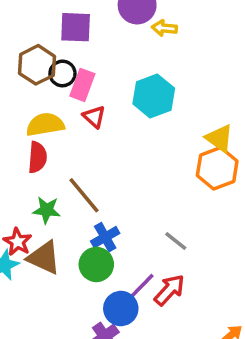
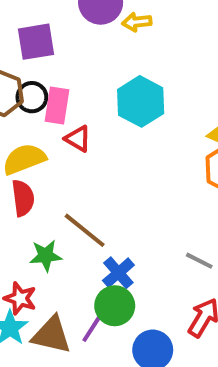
brown triangle: (44, 258) -> (51, 335), moved
purple line: (141, 286) -> (94, 326), moved

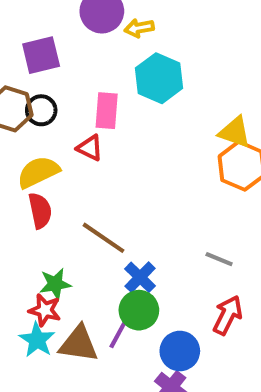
cyan hexagon: (141, 101) -> (159, 78), moved
pink rectangle: (57, 106) -> (107, 111), moved
green star: (46, 256) -> (55, 284), moved

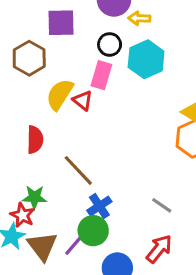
black circle: (41, 110) -> (110, 44), moved
yellow semicircle: (38, 172) -> (60, 94), moved, turned -44
brown triangle: (79, 344) -> (42, 246), turned 32

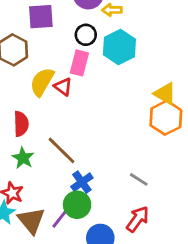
green star: (34, 197) -> (23, 158), moved, turned 30

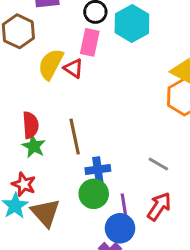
red semicircle: (21, 124) -> (30, 125), moved
brown line: (61, 150) -> (75, 137), turned 36
blue cross: (82, 182) -> (98, 170), turned 30
purple line: (61, 217) -> (124, 207), moved, turned -45

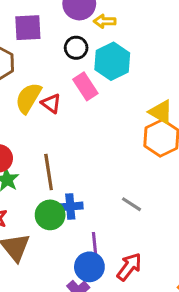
pink rectangle: (90, 42) -> (85, 86), moved, turned -48
green circle: (94, 194) -> (50, 215), moved
red arrow: (159, 206) -> (129, 267), moved

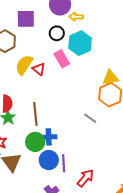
yellow triangle: (161, 112) -> (110, 78), turned -42
gray line: (131, 204) -> (90, 118), moved
blue circle: (89, 267) -> (49, 160), moved

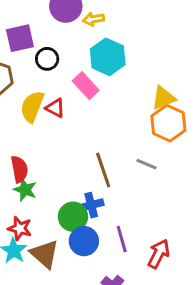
black circle: (57, 33) -> (47, 59), moved
brown line: (35, 114) -> (103, 170), moved
blue circle: (49, 160) -> (84, 241), moved

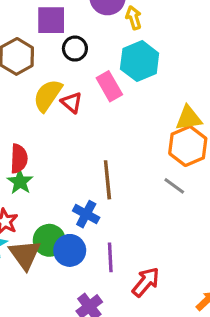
yellow arrow: (93, 19) -> (134, 18), turned 70
gray line: (147, 164) -> (174, 186), moved
blue cross: (91, 205) -> (86, 214), turned 30
green circle: (73, 217) -> (49, 240), moved

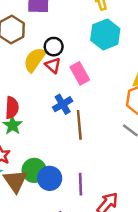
black circle: (75, 49) -> (54, 47), moved
pink rectangle: (109, 86) -> (80, 73), moved
blue cross: (86, 214) -> (63, 104), moved, turned 30

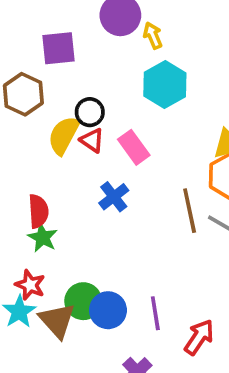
brown line: (79, 125) -> (190, 211), moved

